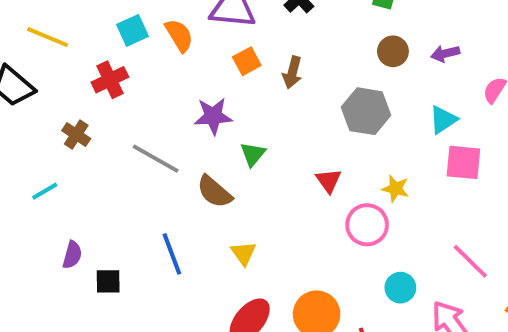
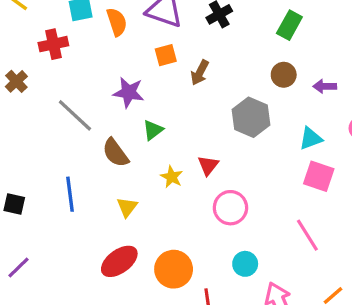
yellow star: (396, 189) -> (172, 177), moved
pink line: (470, 261) -> (307, 235), moved

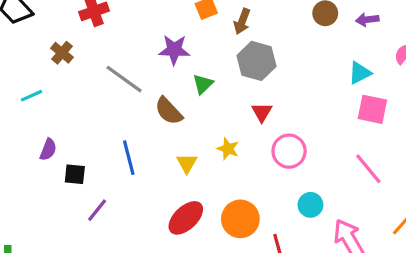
gray hexagon: (251, 117) -> (257, 61), moved
yellow star: (172, 177) -> (228, 149), moved
purple line: (19, 267) -> (97, 210), moved

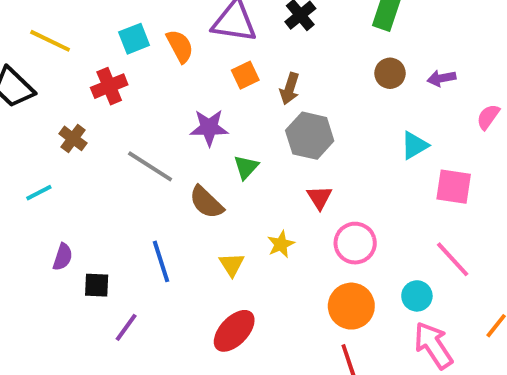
cyan triangle: (360, 73) -> (414, 145), moved
yellow star: (228, 149) -> (281, 244), turned 30
cyan circle: (310, 205) -> (417, 296), moved
orange circle: (240, 219) -> (351, 306), moved

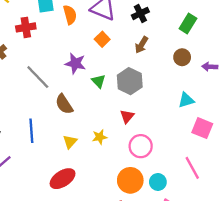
orange square: (245, 75) -> (102, 39), turned -32
brown arrow: (290, 89) -> (142, 45), moved
green triangle: (246, 167) -> (99, 81), moved, turned -40
cyan circle: (417, 296) -> (158, 182), moved

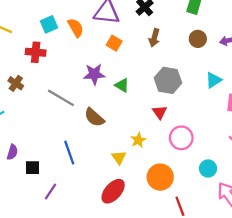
red cross: (26, 27) -> (36, 52), turned 30
gray hexagon: (130, 81) -> (168, 80), moved
yellow triangle: (70, 142) -> (119, 157), moved
orange circle: (130, 180) -> (160, 177), moved

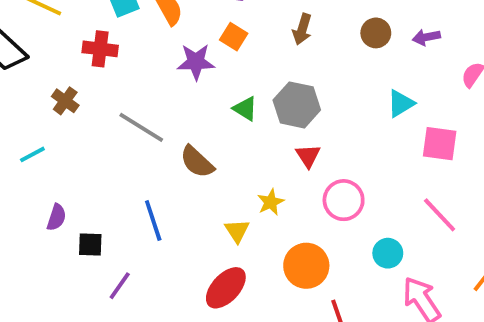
purple star: (94, 74) -> (196, 62), moved
gray hexagon: (168, 80) -> (297, 105), moved

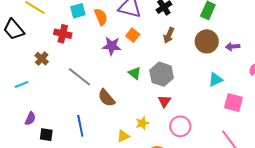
brown circle: (376, 33) -> (207, 41), size x1.5
yellow triangle: (237, 231) -> (123, 136), turned 32

